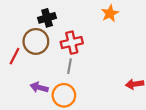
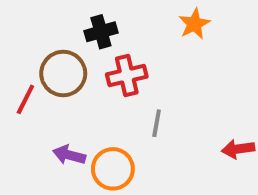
black cross: (47, 18) -> (101, 32), moved
gray line: (69, 66) -> (157, 123), moved

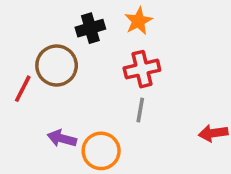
orange star: (194, 24) -> (138, 21), moved
red cross: (127, 75) -> (142, 69), moved

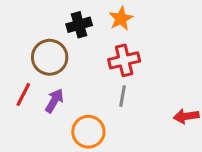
red line: (23, 89) -> (23, 94), moved
purple arrow: (62, 138) -> (54, 101), moved, turned 105

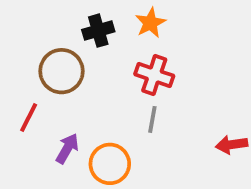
red cross: (124, 60) -> (154, 75), turned 32
purple arrow: (54, 101) -> (67, 148), moved

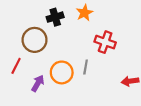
red cross: (154, 75) -> (105, 42), moved
orange circle: (110, 164) -> (62, 72), moved

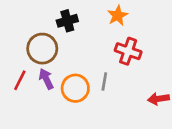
orange star: (84, 13) -> (118, 16), moved
purple arrow: (38, 83) -> (46, 79), moved, turned -56

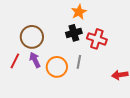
orange star: (118, 16) -> (79, 12), moved
black cross: (67, 21) -> (74, 33), moved

